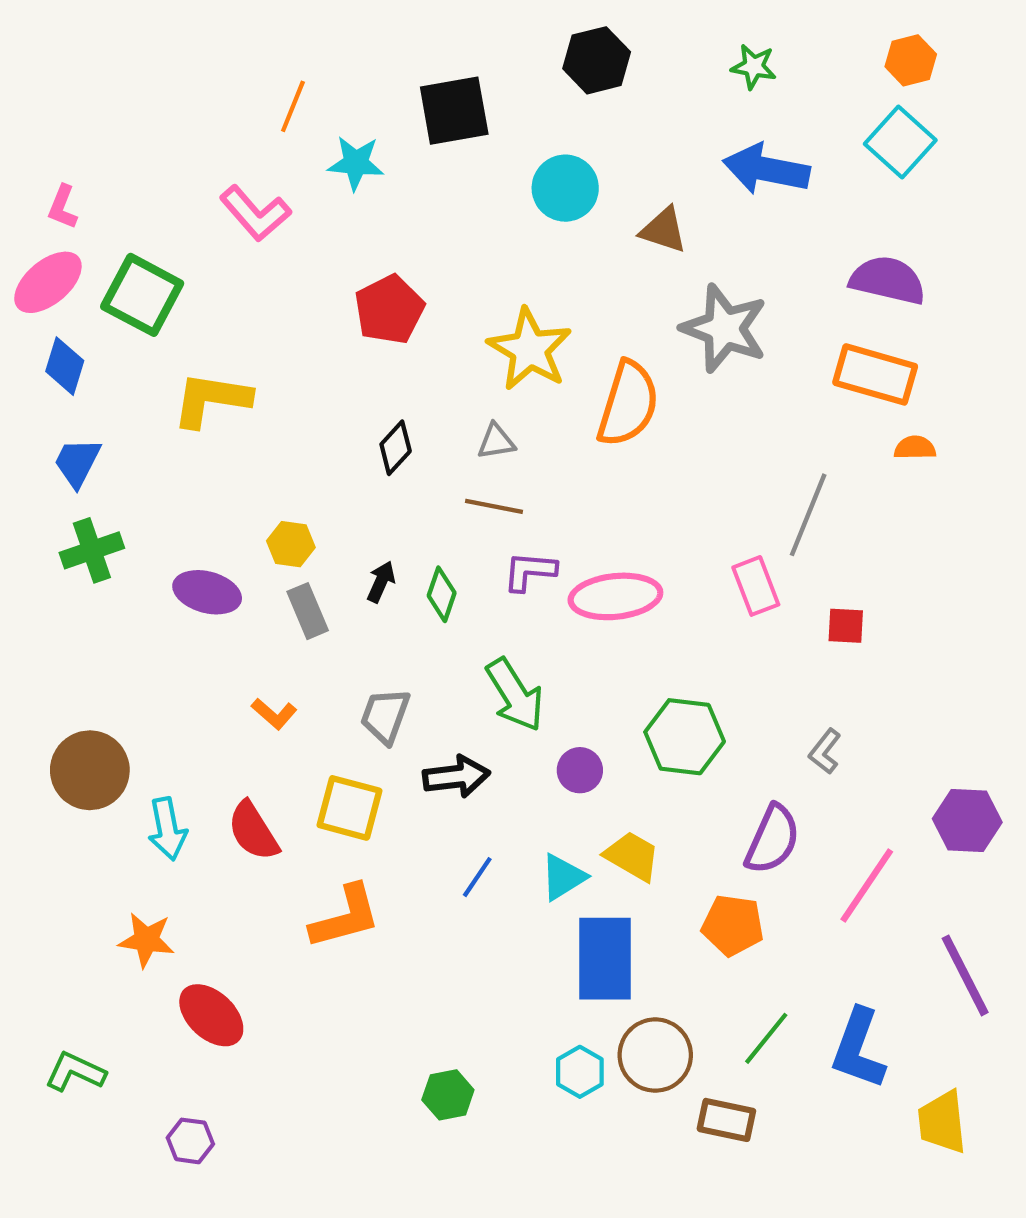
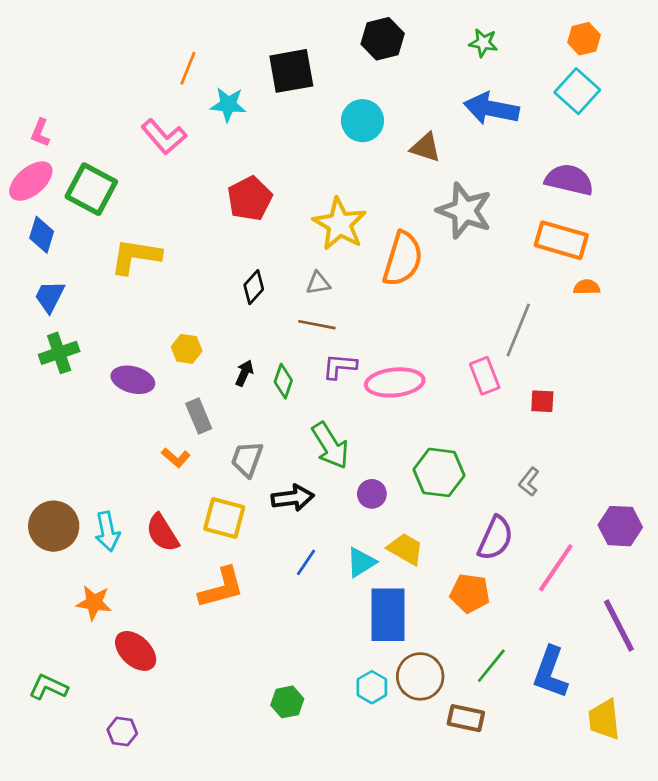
gray rectangle: (308, 611) -> (199, 416), moved
brown circle: (90, 770) -> (54, 526), moved

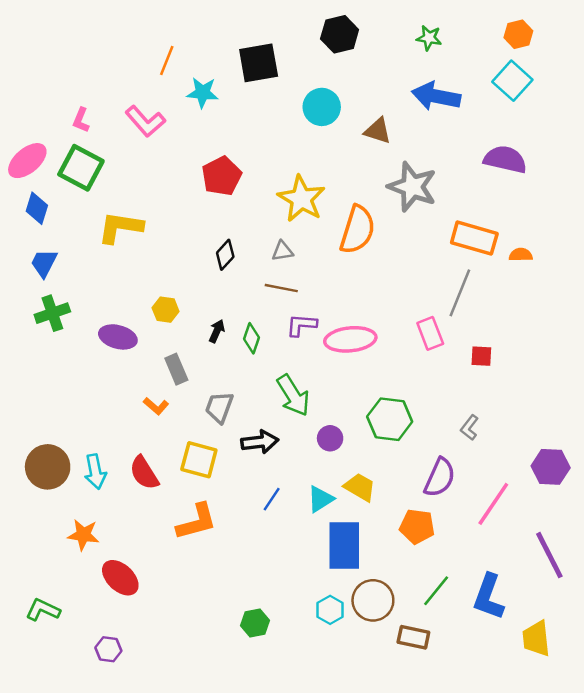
pink L-shape: (40, 133) -> (81, 120), moved
orange rectangle: (561, 240) -> (474, 238), moved

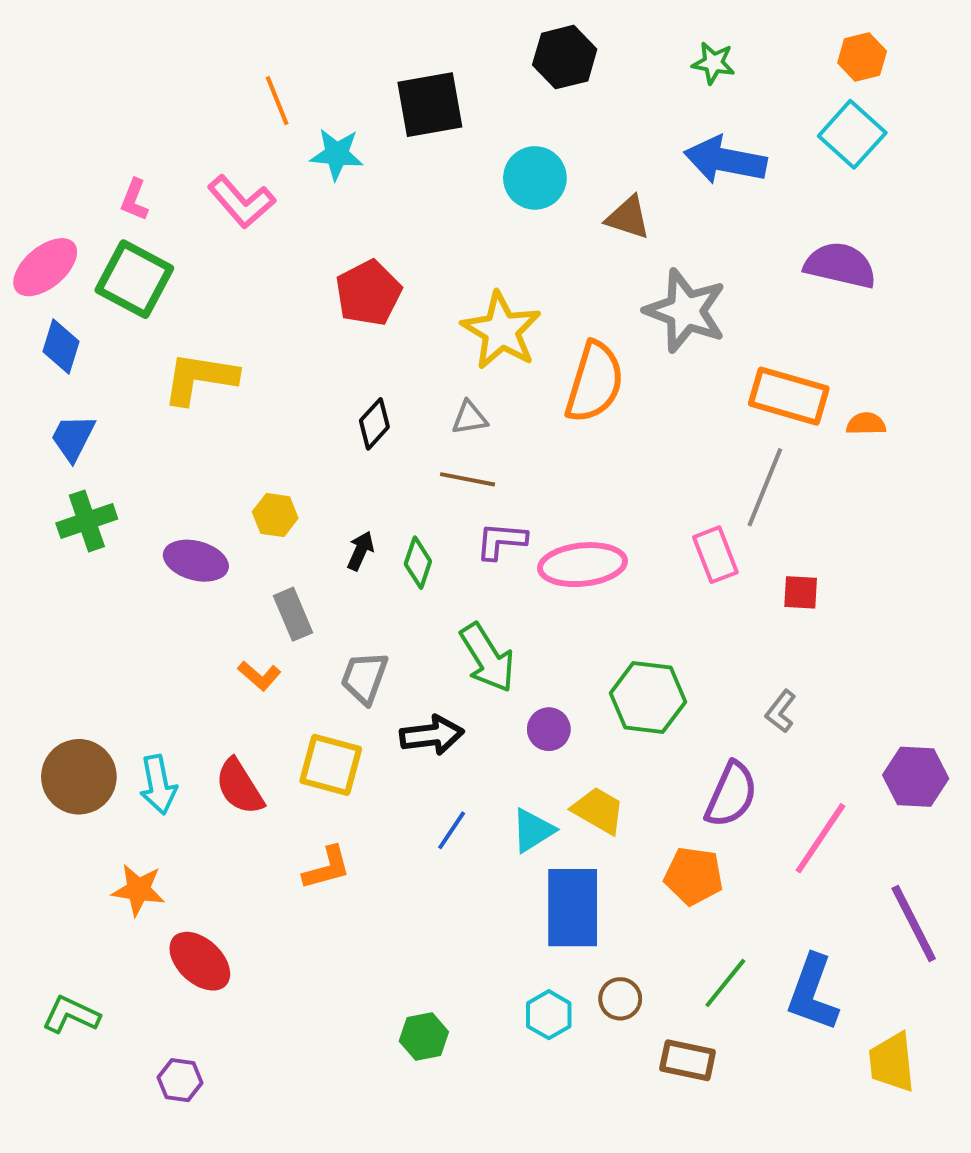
orange line: (167, 60) -> (277, 101), turned -44
orange L-shape: (197, 522) -> (327, 868), size x0.7
brown circle: (373, 600) -> (620, 999), size x0.6

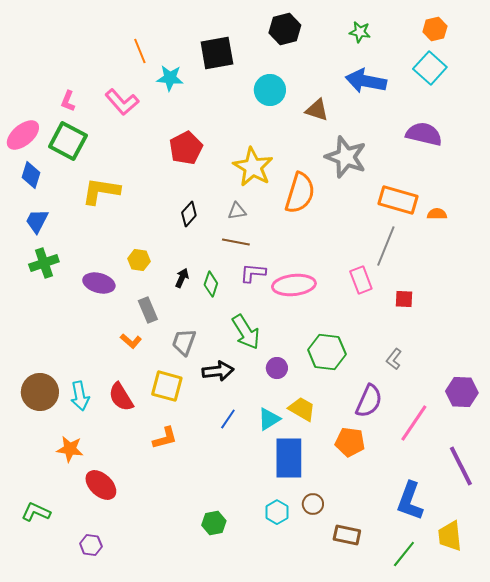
green line: (725, 983) -> (404, 554), moved

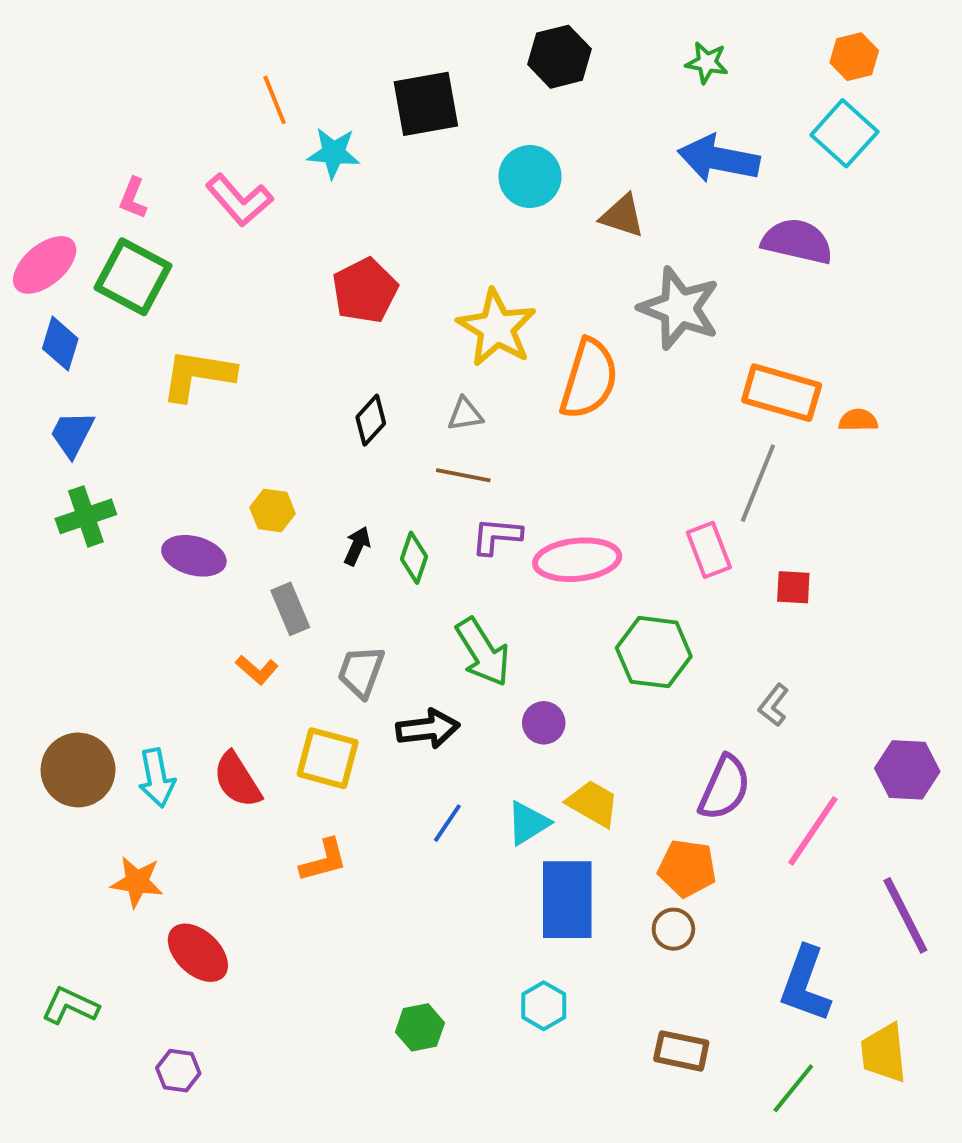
purple semicircle: (424, 134) -> (797, 241), moved
green hexagon: (327, 352) -> (654, 652), moved
brown circle: (313, 504) -> (673, 929), moved

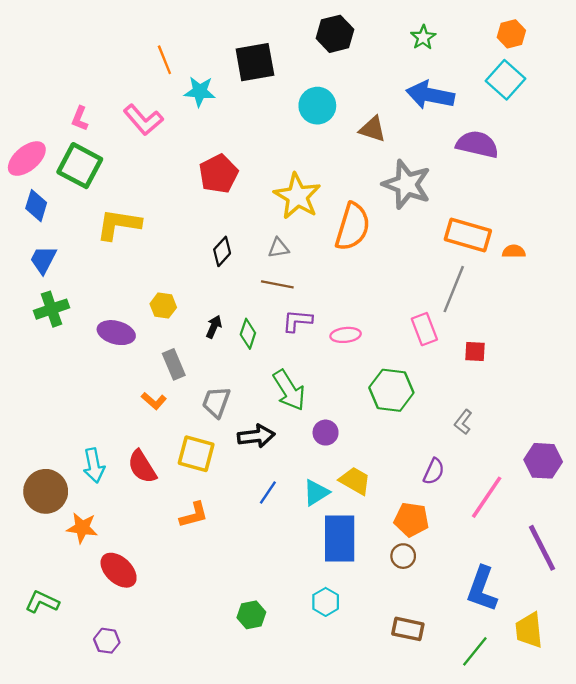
green star: (707, 63) -> (423, 37), turned 30
pink ellipse: (577, 560) -> (346, 335), size x0.6
brown circle: (78, 770) -> (46, 491), moved
purple semicircle: (725, 788) -> (434, 471), size x0.7

